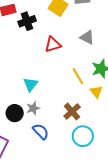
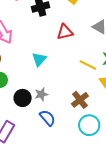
yellow line: (78, 76) -> (88, 65), turned -36
cyan triangle: (31, 84) -> (39, 59), moved

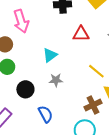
gray star: (41, 94) -> (56, 80), moved
brown cross: (80, 100) -> (93, 105), moved

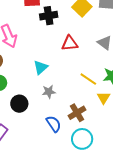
brown cross: (93, 105) -> (77, 113), moved
blue semicircle: (45, 114) -> (54, 124), moved

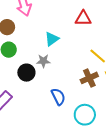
gray star: (49, 92) -> (43, 61), moved
brown cross: (77, 113) -> (89, 78), moved

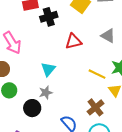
brown cross: (89, 78) -> (95, 107), moved

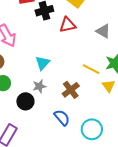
red triangle: (73, 41) -> (68, 25), moved
brown cross: (95, 107) -> (71, 90), moved

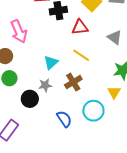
yellow line: (91, 69) -> (81, 55), moved
brown cross: (71, 90) -> (73, 82), moved
cyan circle: (92, 129) -> (93, 111), moved

